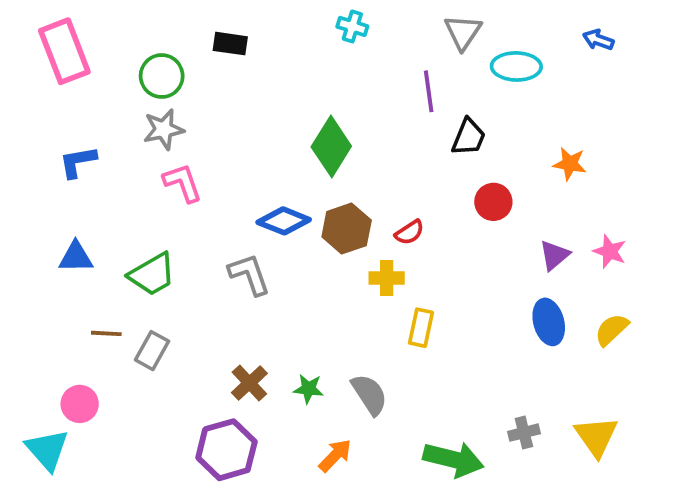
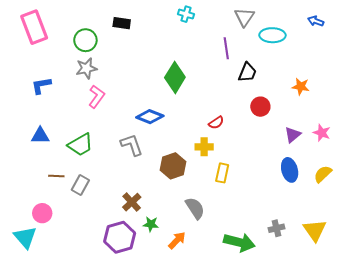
pink L-shape: (183, 183) -> (97, 97), turned 55
brown hexagon: (347, 229) -> (173, 166), moved
green star: (308, 389) -> (151, 224), moved

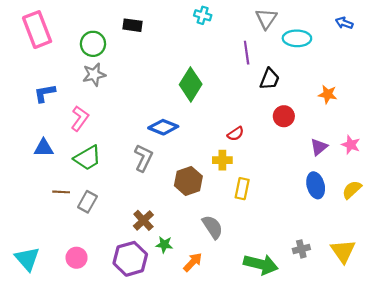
pink L-shape: (97, 97) -> (80, 118), moved
gray L-shape: (132, 145) -> (143, 158), turned 45
pink circle: (42, 213) -> (77, 258), moved

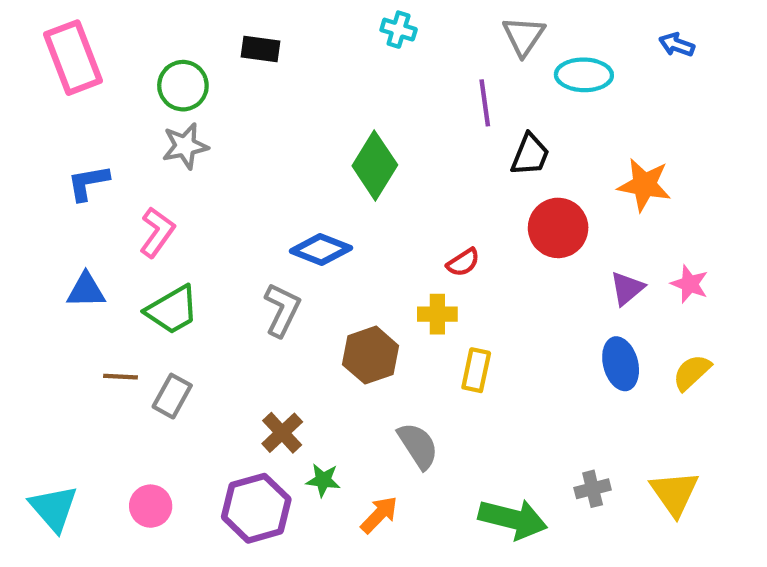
orange star: (328, 94) -> (644, 185), size x1.4
red circle: (284, 116) -> (558, 228), size x1.4

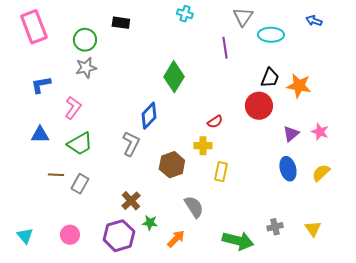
black trapezoid: (530, 155) -> (270, 78), moved
blue diamond: (321, 249) -> (149, 116), turned -68
yellow triangle: (675, 493) -> (313, 229), size x0.7
cyan triangle: (54, 508) -> (25, 236), size x0.7

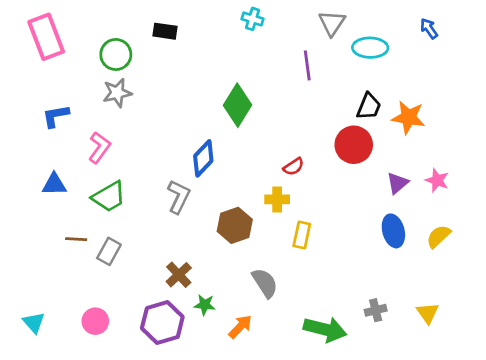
blue arrow: (314, 21) -> (429, 29), turned 35

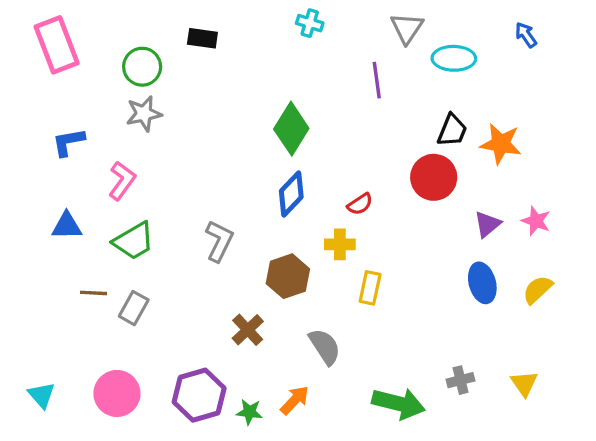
blue diamond: (203, 158) -> (291, 194), moved
brown cross: (179, 275) -> (248, 330), moved
green star: (205, 305) -> (249, 412), moved
pink circle: (95, 321) -> (117, 393), size x1.4

